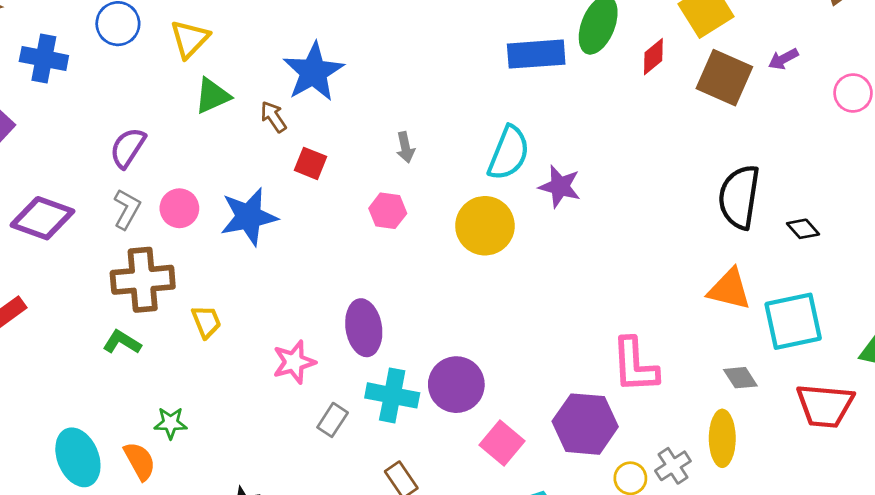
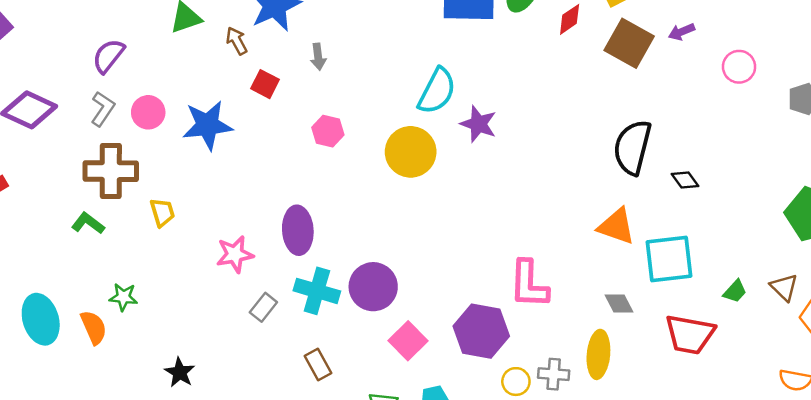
gray arrow: (405, 147) -> (318, 57), moved
gray cross: (673, 466) -> (554, 374), turned 32

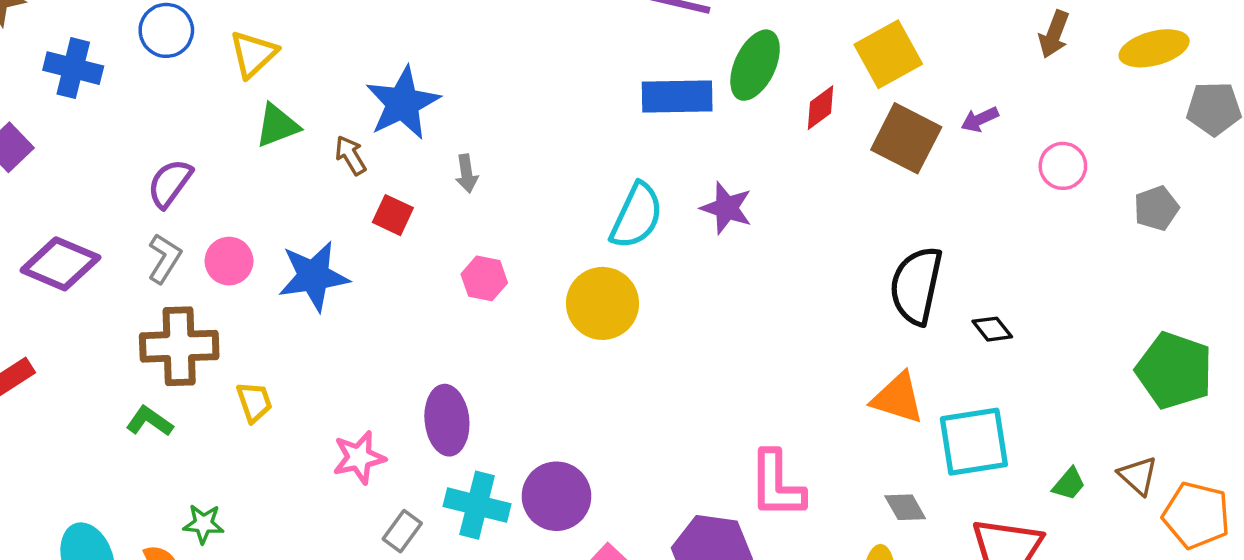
purple star: (478, 124) -> (726, 208), moved

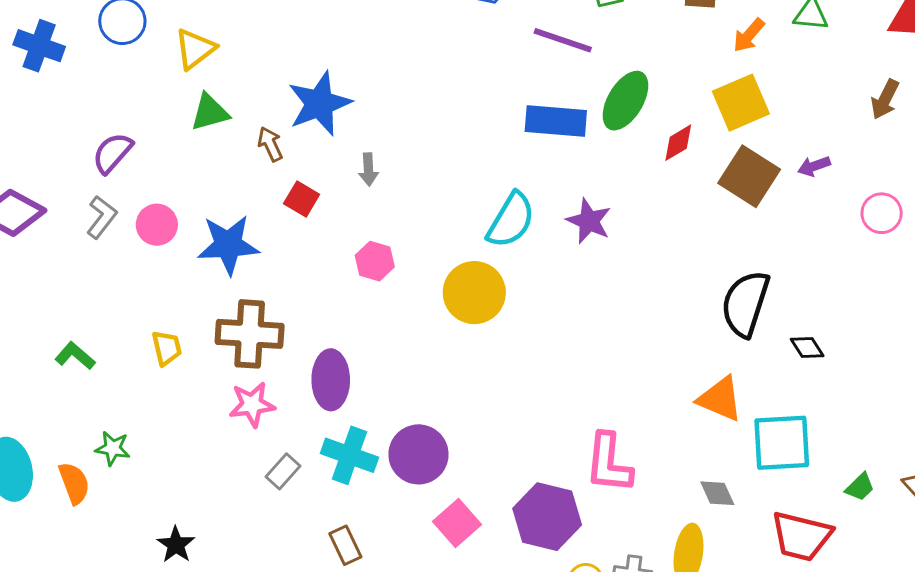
brown cross: (179, 346) -> (250, 334), moved

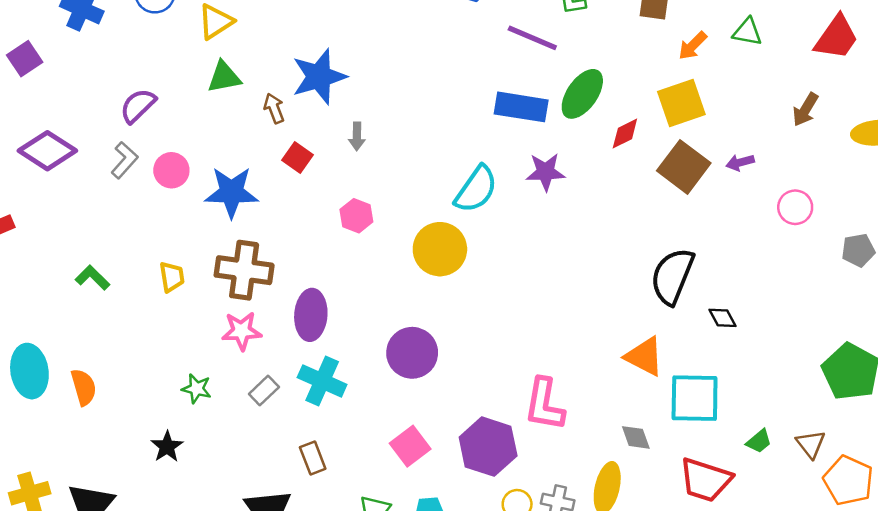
purple star: (589, 221) -> (545, 172), moved, turned -30
green star: (113, 448) -> (197, 389), moved
purple circle: (418, 454) -> (412, 353), moved

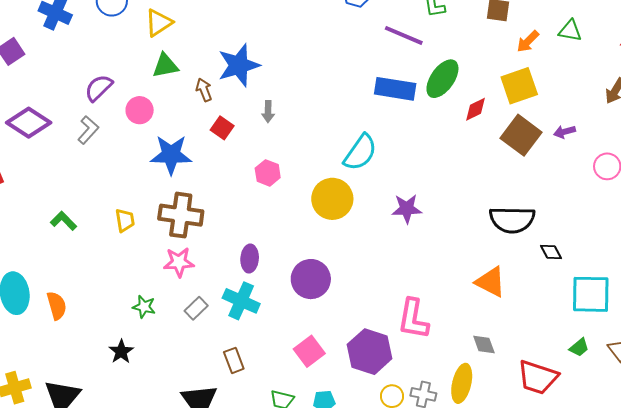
pink circle: (171, 170) -> (140, 110), moved
purple star: (545, 172) -> (407, 209), moved
black semicircle: (672, 276) -> (512, 220), turned -111
purple ellipse: (311, 315) -> (250, 259), moved, size x0.7
cyan square: (695, 398) -> (591, 294), moved

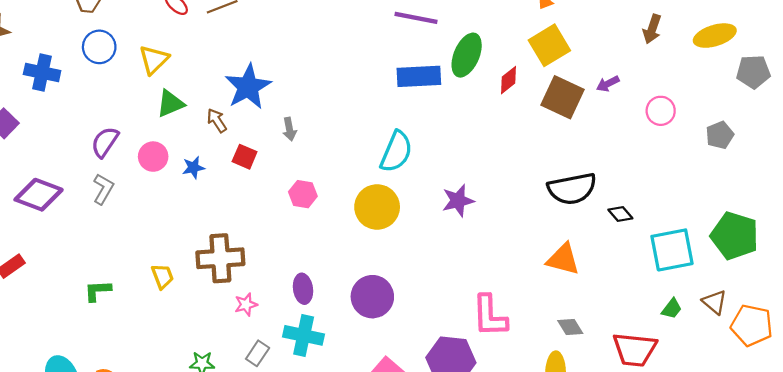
blue star: (171, 155) -> (193, 168), moved, size x0.5
green L-shape: (64, 221) -> (98, 291), turned -36
pink star: (179, 262) -> (246, 305), moved, size x0.7

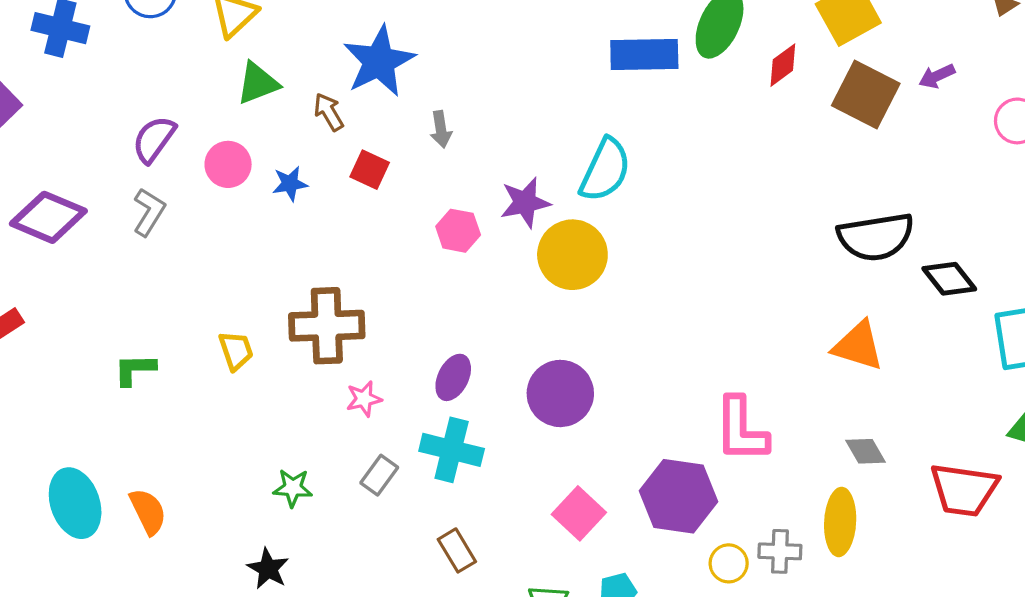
purple star: (458, 201) -> (525, 202), moved
black diamond: (620, 214) -> (949, 279), size x1.4
purple ellipse: (303, 289) -> (453, 377), turned 32

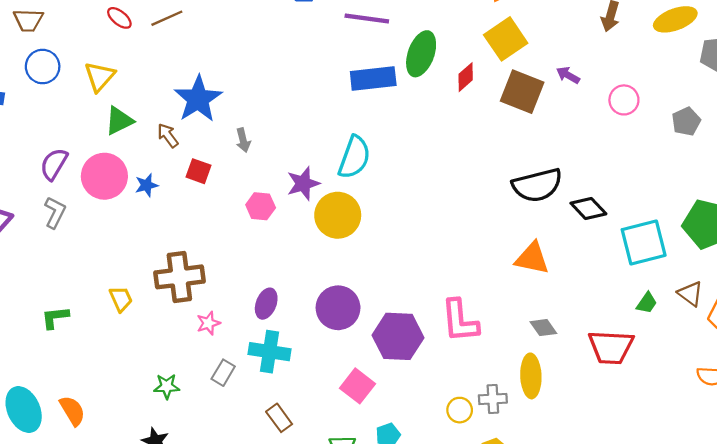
purple arrow: (937, 76) -> (568, 75), turned 60
pink circle: (228, 164) -> (104, 176), size x1.5
purple hexagon: (679, 496) -> (398, 336), moved

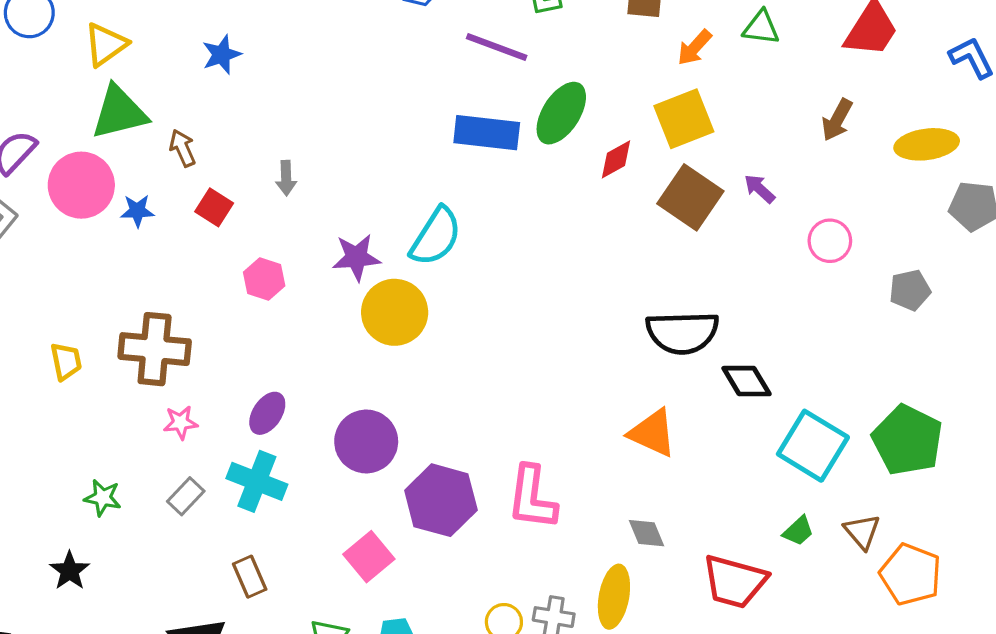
blue star: (198, 99) -> (222, 55), moved, size x0.6
green triangle: (119, 121) -> (119, 112), size x1.4
pink hexagon: (261, 206) -> (264, 279), moved
cyan square: (644, 242) -> (813, 446), turned 33

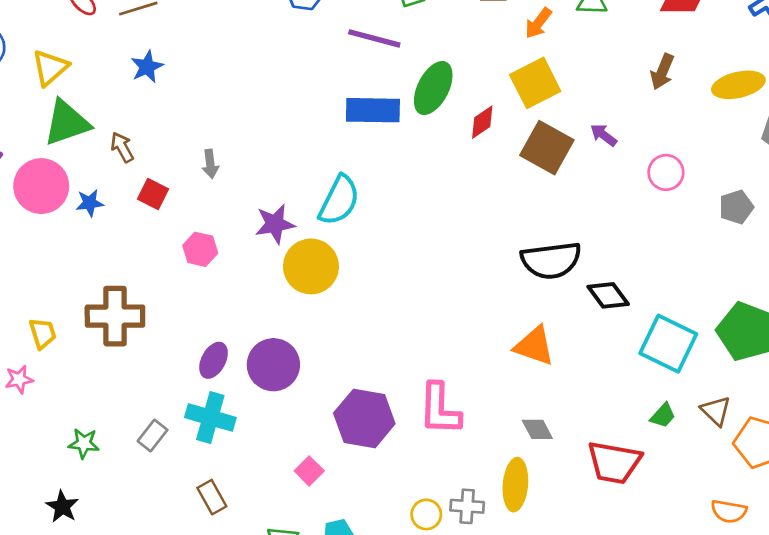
pink star: (181, 422) -> (19, 379), moved
purple circle: (366, 441) -> (273, 365), moved
pink square: (369, 557) -> (309, 471), size x0.7

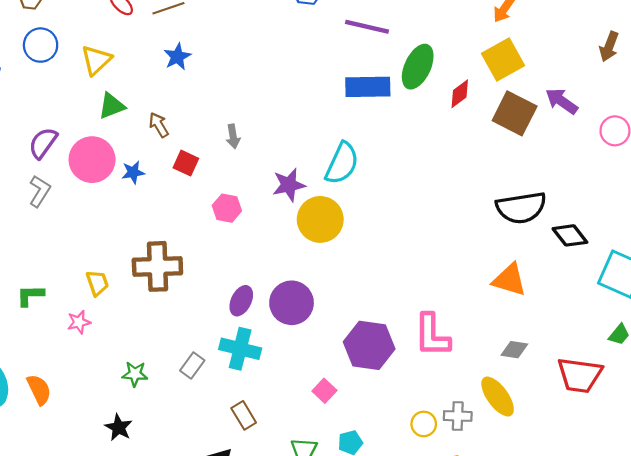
green triangle: (67, 123) -> (112, 106), size x0.7
purple arrow: (604, 135) -> (562, 101), size x1.4
gray diamond: (537, 429) -> (514, 350), turned -52
yellow ellipse: (515, 485) -> (498, 396), turned -39

